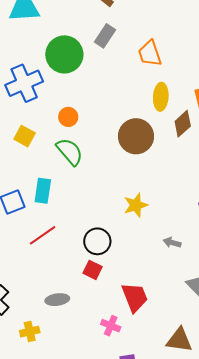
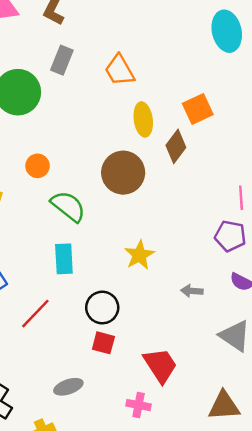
green semicircle: (70, 152) -> (68, 206), moved
cyan rectangle: (43, 191) -> (64, 259), moved

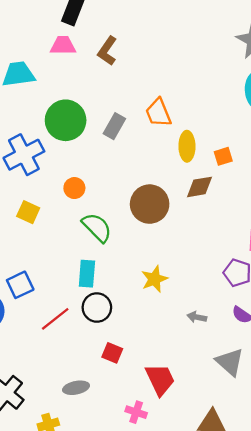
gray rectangle: (62, 60) -> (114, 126), moved
orange square: (198, 109) -> (223, 156), size x0.7
yellow ellipse: (143, 119) -> (187, 146), moved
brown diamond: (176, 146) -> (199, 187), turned 36
black circle: (102, 308) -> (97, 308), moved

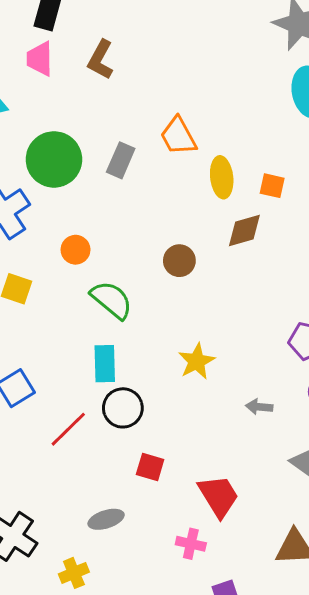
pink trapezoid: (63, 45) -> (40, 59), turned -84
orange square: (223, 156) -> (272, 186), turned 36
brown circle: (150, 204) -> (179, 261), size x0.6

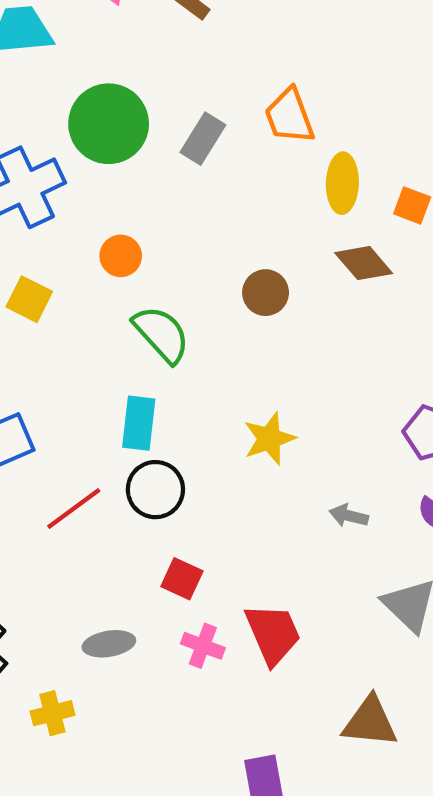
brown diamond: (244, 230) -> (364, 263), turned 57
pink cross: (191, 544) -> (203, 646), moved

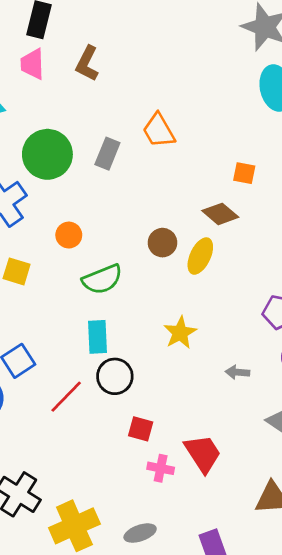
yellow ellipse: (342, 183) -> (200, 256), moved, turned 33
green semicircle: (161, 334) -> (102, 279), turned 120
gray ellipse: (109, 644) -> (140, 533), moved
yellow cross: (52, 713) -> (74, 526), size x1.8

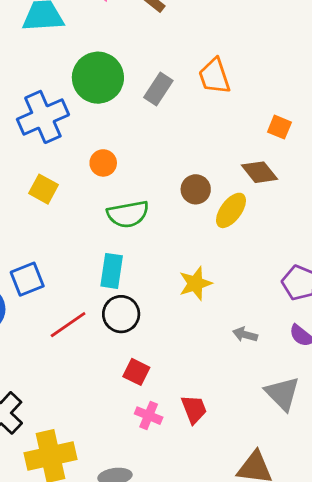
orange square: (244, 173) -> (279, 127), moved
red trapezoid: (203, 454) -> (194, 409), size x0.7

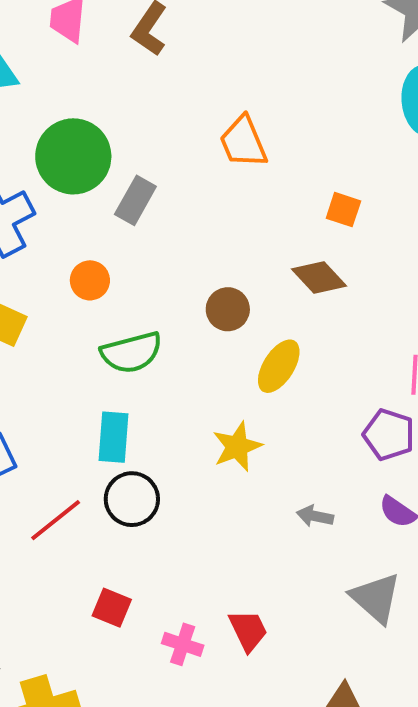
gray rectangle: (158, 89) -> (135, 200), moved
yellow ellipse: (231, 210) -> (279, 366), moved
red square: (136, 372) -> (112, 608), moved

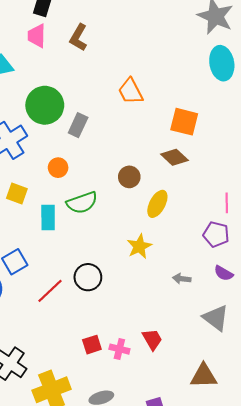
orange square: (343, 210) -> (184, 122), size x1.6
cyan rectangle: (114, 437) -> (48, 217), moved
red square: (112, 608) -> (92, 345), moved, turned -36

